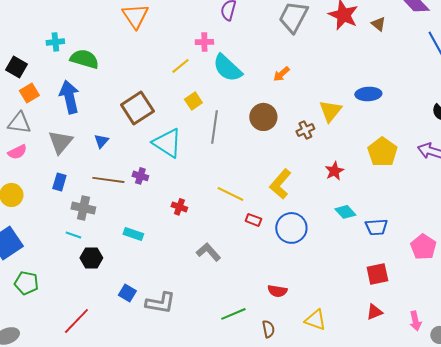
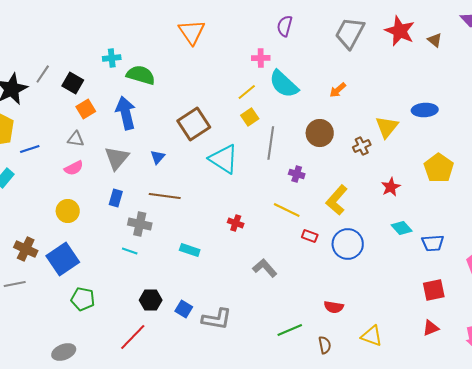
yellow line: (180, 66) -> (247, 92), moved
gray triangle: (19, 123) -> (76, 139), size x0.7
purple cross: (140, 176) -> (297, 174), moved
black hexagon: (91, 258) -> (151, 300), moved

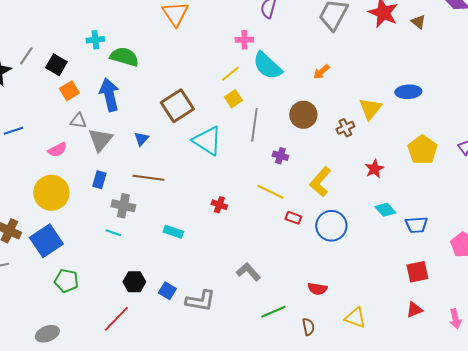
gray triangle: (76, 139) -> (78, 121), moved
yellow circle: (68, 211) -> (51, 193), size x1.5
gray L-shape: (265, 268) -> (248, 272), moved

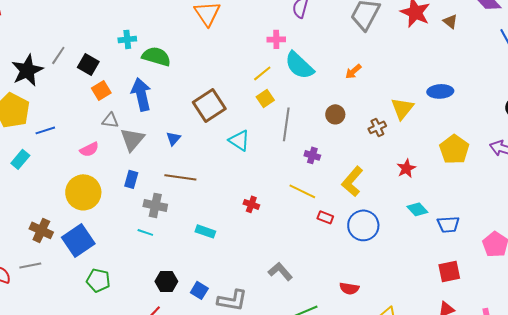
brown circle: (303, 115) -> (335, 114), size x0.7
cyan triangle: (207, 141) -> (239, 140), size x0.7

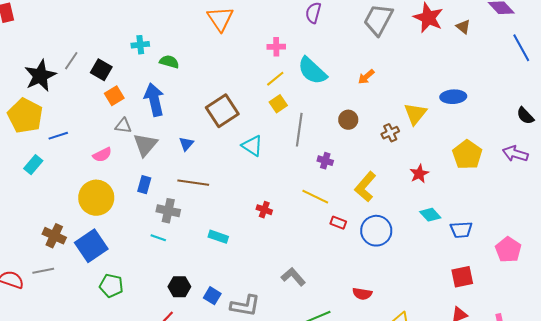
pink cross: (276, 39) -> (276, 47), moved
green semicircle: (156, 56) -> (169, 62), size x0.7

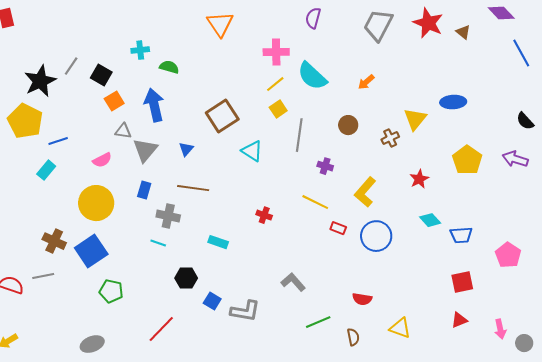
pink cross: (276, 47) -> (276, 52), size x1.4
cyan rectangle: (33, 165) -> (46, 170), moved
black hexagon: (179, 287) -> (186, 278), moved

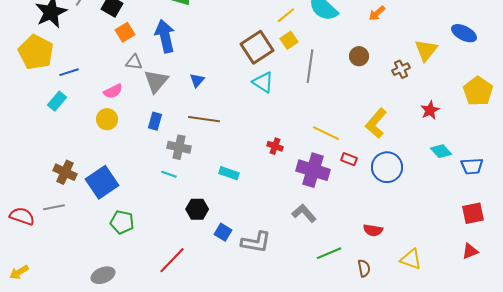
blue ellipse: (453, 102) -> (464, 33), turned 30
brown square: (222, 116) -> (257, 47), moved
purple cross: (325, 166) -> (313, 170), moved, size x2.0
yellow circle: (96, 203) -> (107, 119), moved, size x0.6

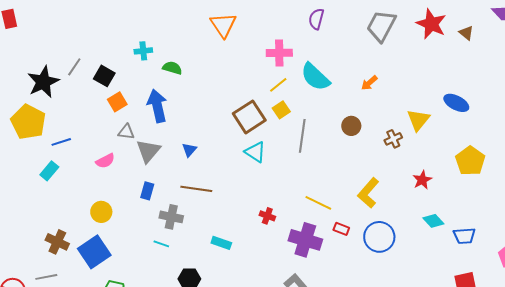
yellow circle: (107, 119) -> (101, 212), moved

